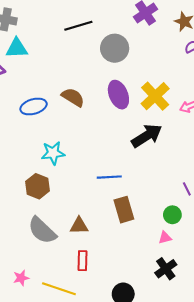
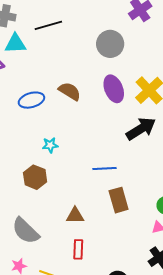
black line: (78, 26) -> (48, 25), moved
cyan star: (53, 153) -> (50, 145), size x0.7
gray semicircle: (42, 230) -> (26, 231), moved

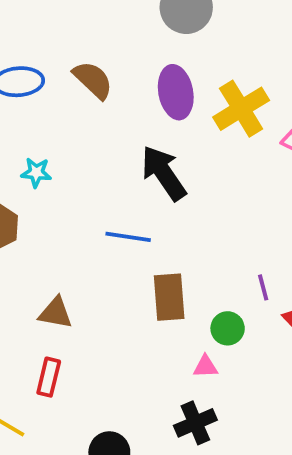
black arrow: (141, 129) -> (164, 173), moved, turned -104
brown rectangle: (119, 200) -> (169, 297), moved

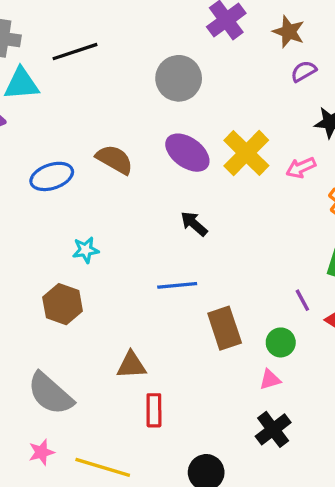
purple ellipse: (176, 92) -> (187, 153), turned -30
black arrow: (164, 173) -> (194, 224), size x0.6
red rectangle: (49, 377) -> (154, 410), moved

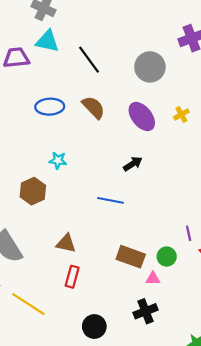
black line: (75, 52) -> (89, 60), moved, turned 56
yellow cross: (246, 153) -> (181, 114), moved, size x0.5
black arrow: (194, 224) -> (133, 164), turned 90
brown rectangle: (225, 328) -> (131, 257), moved, turned -68

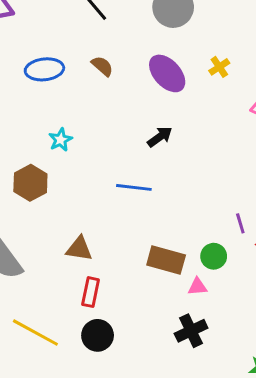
brown semicircle: (93, 107) -> (102, 66), size x0.7
cyan star: (58, 160) -> (60, 140), turned -30
black circle: (94, 327) -> (98, 335), moved

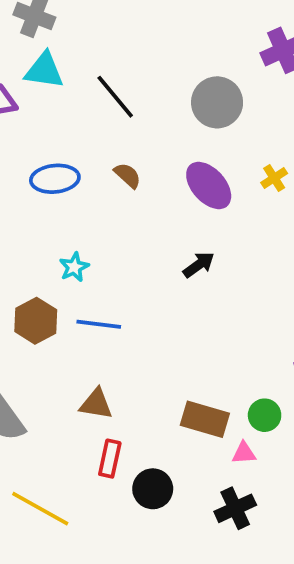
blue line: (134, 187) -> (99, 324), moved
black circle: (98, 335) -> (153, 489), moved

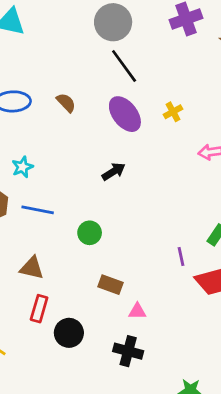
black line: (115, 97) -> (124, 66), moved
gray circle: (217, 102) -> (113, 22), moved
green circle: (265, 415) -> (90, 233), moved
brown rectangle: (205, 419) -> (110, 285), size x0.7
black cross: (235, 508) -> (128, 351), turned 36

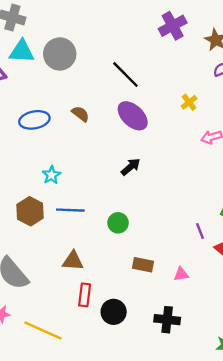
gray circle: (113, 22) -> (60, 54), moved
yellow cross: (173, 112) -> (189, 102), moved
pink triangle: (137, 311) -> (181, 274), moved

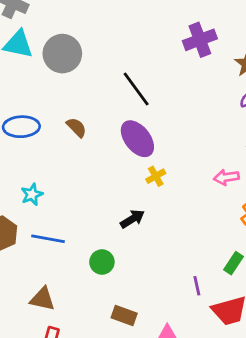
yellow cross: (189, 102) -> (156, 176), moved
black arrow: (131, 167) -> (132, 219), moved

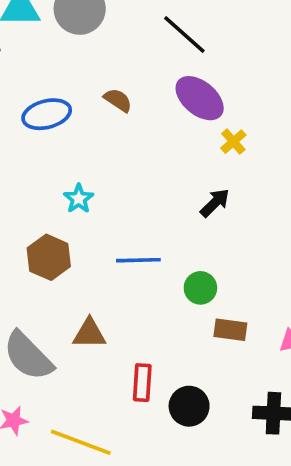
blue line: (48, 239) -> (138, 260), moved
green circle: (102, 262) -> (200, 288), moved
brown triangle: (42, 299) -> (89, 334), moved

